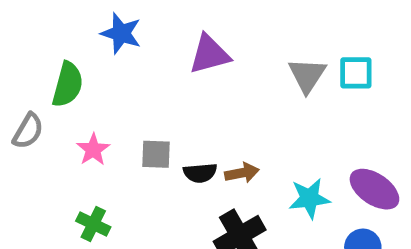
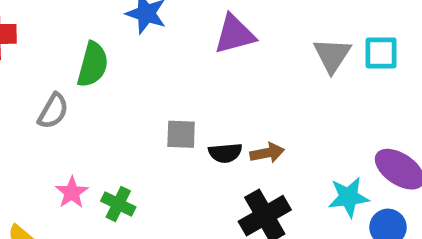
pink star: (93, 150) -> (72, 192), moved
cyan star: (309, 198) -> (348, 197), moved

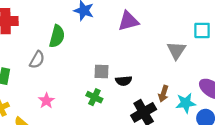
gray triangle: (332, 55) -> (176, 50), moved
brown arrow: (267, 153) -> (163, 94), moved, turned 119
green cross: (118, 204) -> (94, 97), moved

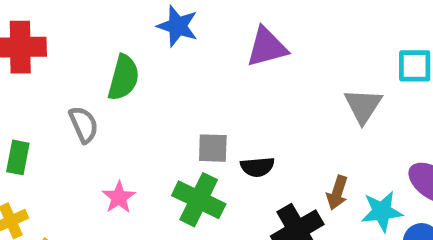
gray semicircle: (37, 60) -> (84, 125), turned -54
green cross: (94, 97) -> (199, 200), size x1.5
pink star: (46, 101) -> (119, 197), moved

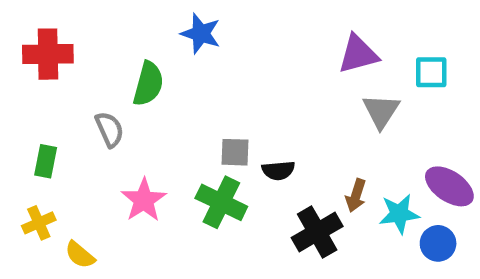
purple triangle: (267, 47) -> (358, 54), moved
pink star: (119, 197) -> (144, 200), size x1.4

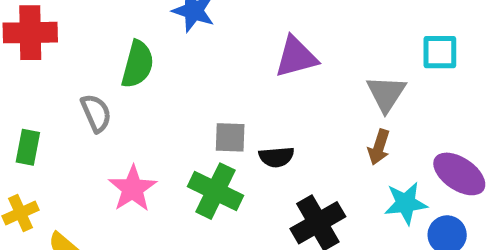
purple triangle: (358, 54) -> (296, 57), moved
brown arrow: (356, 196) -> (379, 147), moved

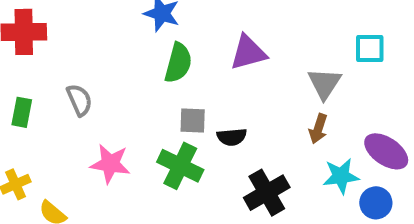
green semicircle: (138, 64) -> (178, 63), moved
green rectangle: (28, 147) -> (22, 112), moved
pink star: (133, 189) -> (110, 164), turned -30

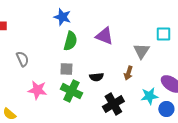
purple triangle: (248, 53) -> (104, 36), turned 36
gray square: (193, 121) -> (66, 69), moved
brown arrow: (318, 129) -> (128, 73), moved

